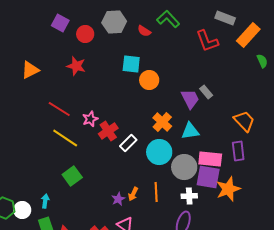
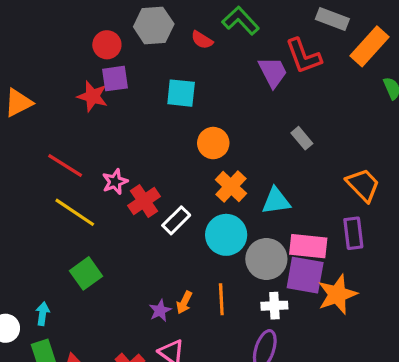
purple square: (60, 23) -> (115, 79), moved, turned -36
orange circle: (149, 80) -> (213, 143), moved
purple trapezoid: (190, 99) -> (273, 72), moved

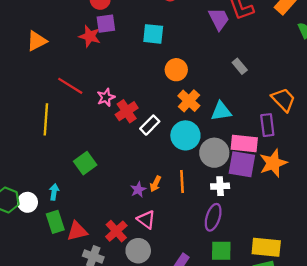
yellow line: (75, 212) -> (46, 119), moved, turned 60
purple rectangle: (353, 233) -> (267, 125), moved
orange star: (337, 294) -> (273, 163), moved

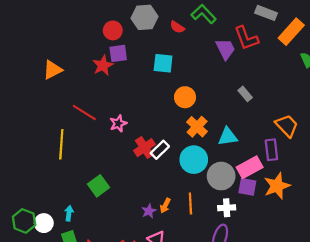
red star: (90, 36) -> (103, 65), turned 30
red cross: (127, 111) -> (144, 148), moved
pink rectangle: (244, 143) -> (250, 167), turned -35
purple square: (242, 164) -> (247, 187), size x0.7

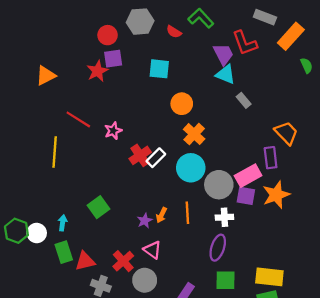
cyan triangle: (228, 137) -> (226, 74), moved, turned 30
green square: (99, 186) -> (99, 207), moved

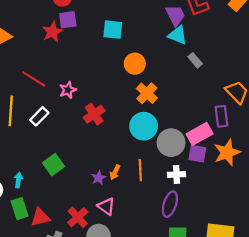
white rectangle: (156, 158) -> (39, 116), moved

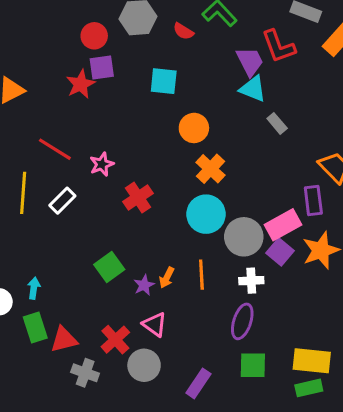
purple square: (197, 154) -> (280, 252), turned 30
green square: (54, 165) -> (109, 267), moved

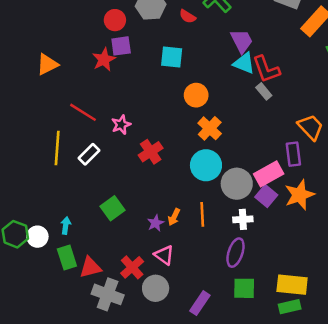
red L-shape: (279, 46) -> (266, 69), moved
green square: (109, 267) -> (112, 208), moved
gray cross: (85, 373) -> (108, 294), size x1.4

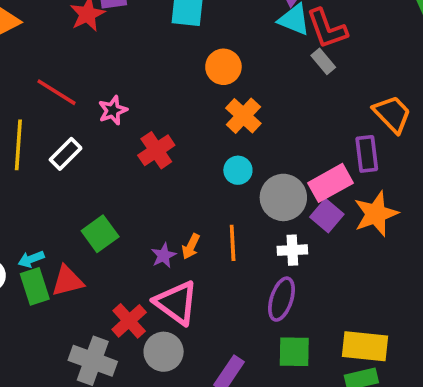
cyan circle: (206, 165) -> (238, 170), size x0.6
cyan arrow: (66, 226) -> (31, 259), turned -119
pink triangle: (164, 255) -> (176, 303), size x1.5
green rectangle: (67, 258) -> (35, 286), moved
red triangle: (90, 267) -> (67, 281), moved

